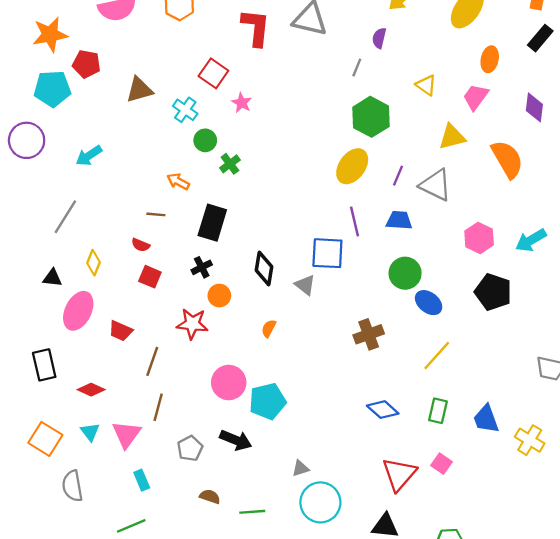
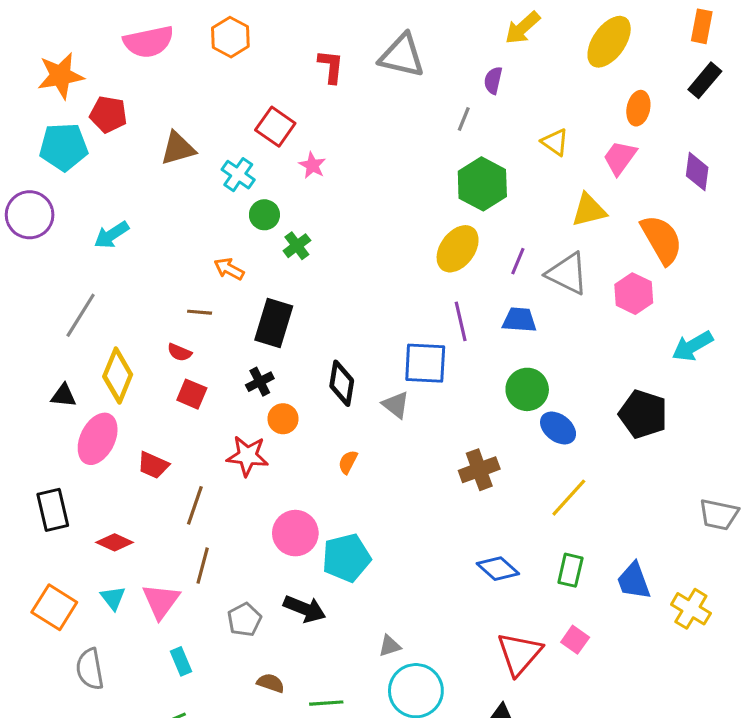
red L-shape: (256, 28) -> (331, 66), size x0.7
pink hexagon: (479, 238) -> (634, 294), moved
yellow diamond: (94, 263) -> (118, 375), size x1.6

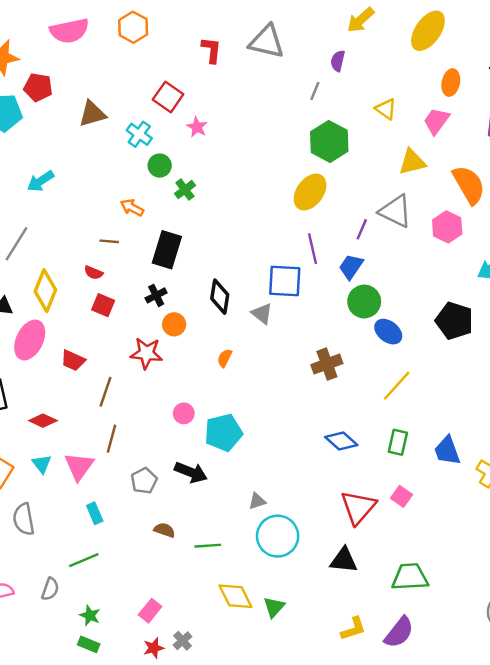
purple line: (518, 261) -> (362, 229), moved
blue trapezoid: (519, 320) -> (351, 267), moved, turned -60
pink circle: (295, 533) -> (184, 413), size x0.6

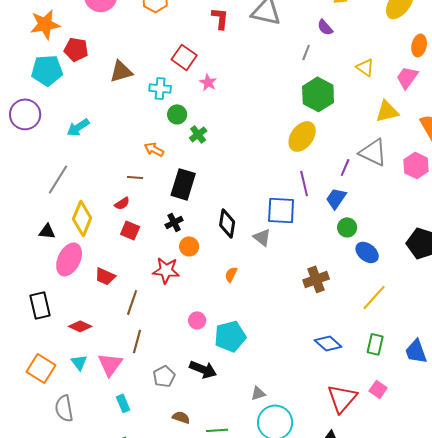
purple semicircle: (338, 61) -> (325, 27), turned -54
cyan cross: (139, 134) -> (160, 88), turned -30
red semicircle: (93, 273) -> (122, 203), turned -56
green circle: (364, 301) -> (347, 227), size x0.7

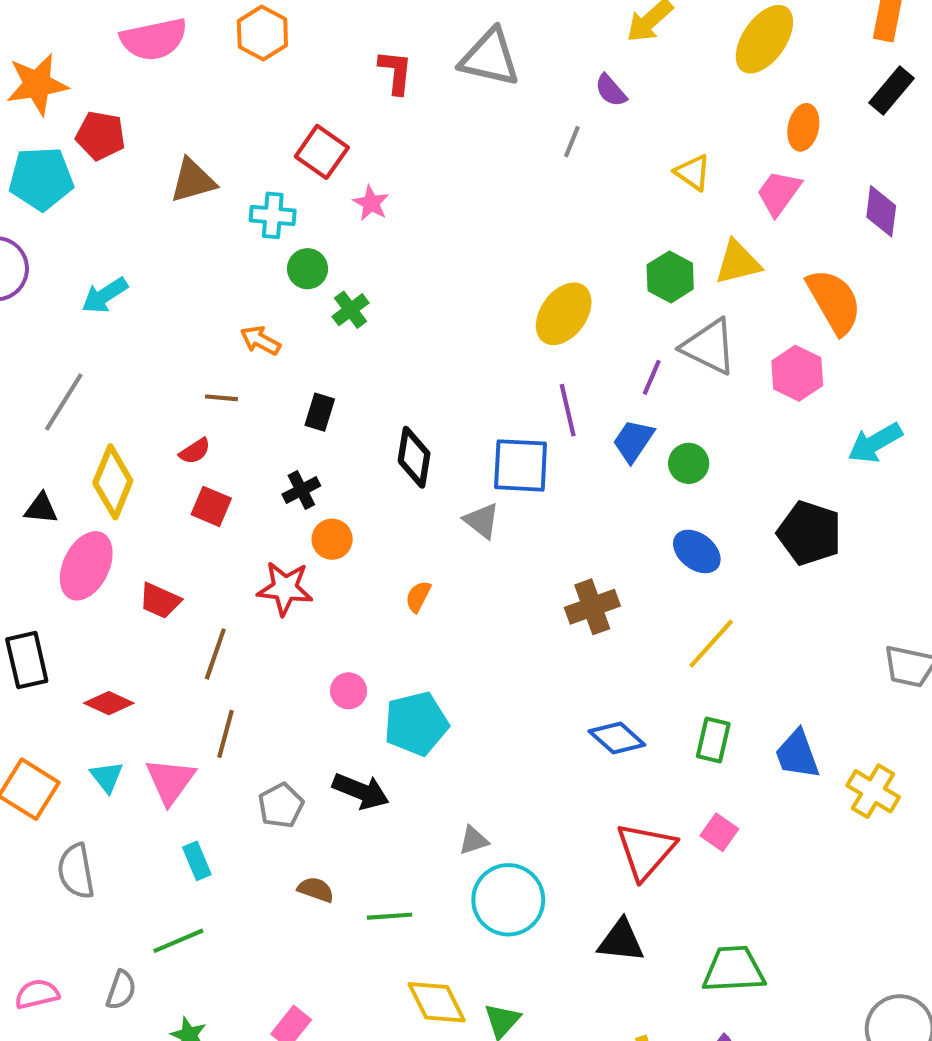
green hexagon: (318, 94) -> (670, 277), moved, size x0.7
black rectangle: (183, 184) -> (320, 412), size x0.6
black diamond: (227, 223) -> (414, 457), moved
green circle: (347, 227) -> (689, 463), moved

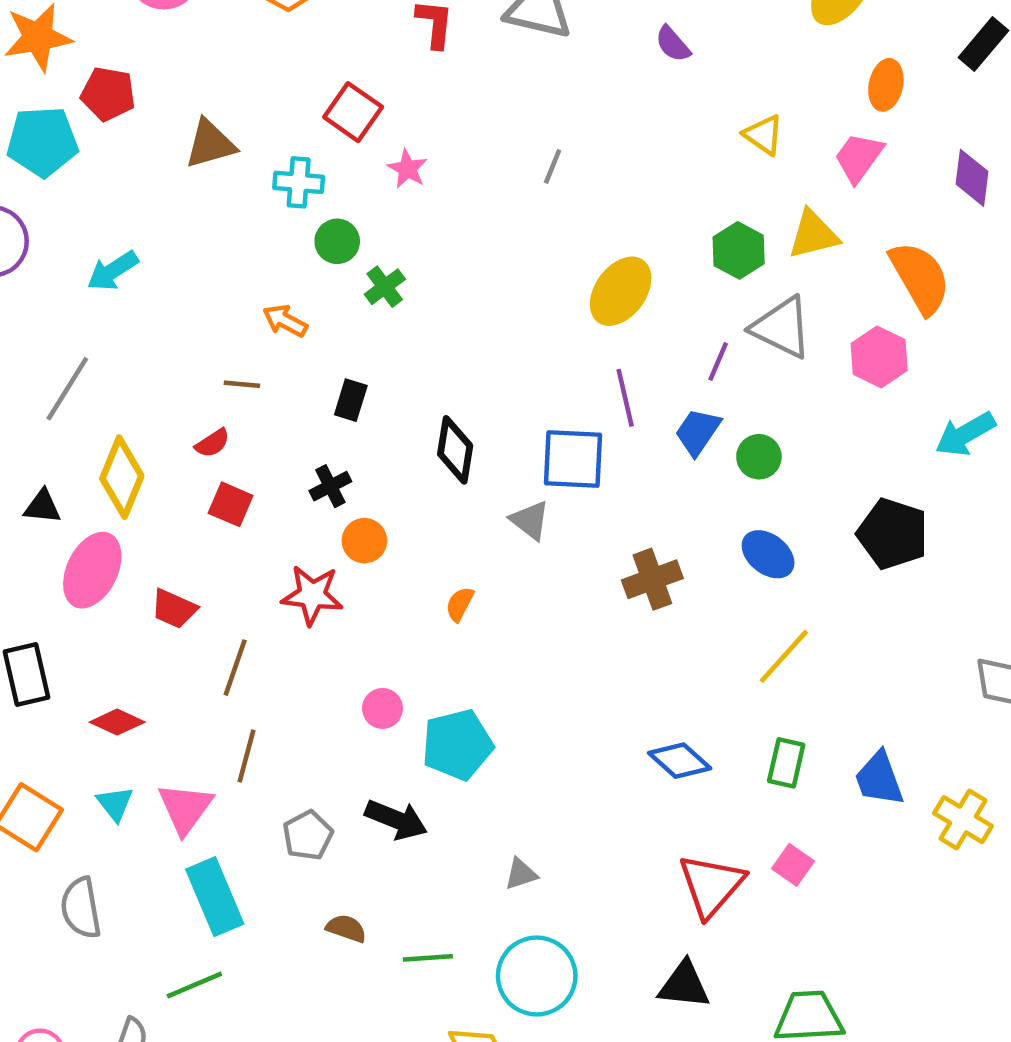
gray line: (572, 142) -> (553, 166), moved
brown cross: (592, 607) -> (652, 579), moved
cyan rectangle: (197, 861) -> (215, 897), size x1.8
cyan circle: (508, 900) -> (537, 976), moved

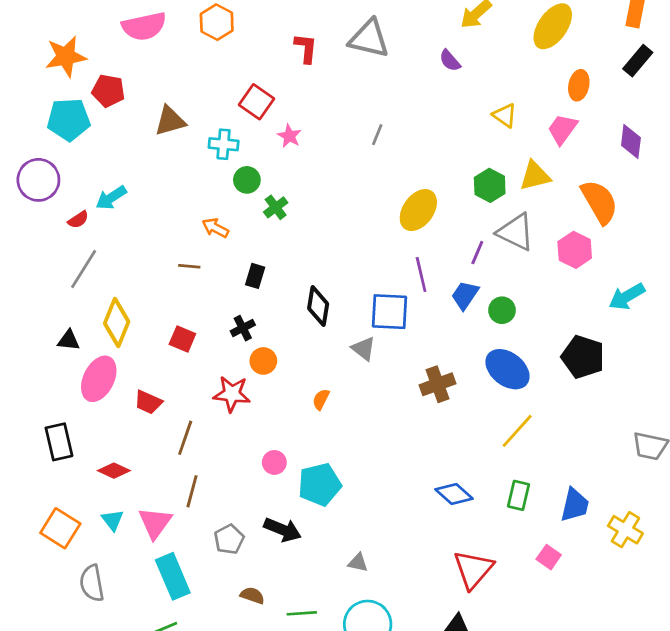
red semicircle: (212, 443) -> (78, 220), moved
blue ellipse: (768, 554) -> (507, 369), size x1.4
blue trapezoid: (879, 779) -> (575, 505), turned -147
pink square: (793, 865) -> (549, 557), moved
gray triangle: (521, 874) -> (358, 563), turned 30

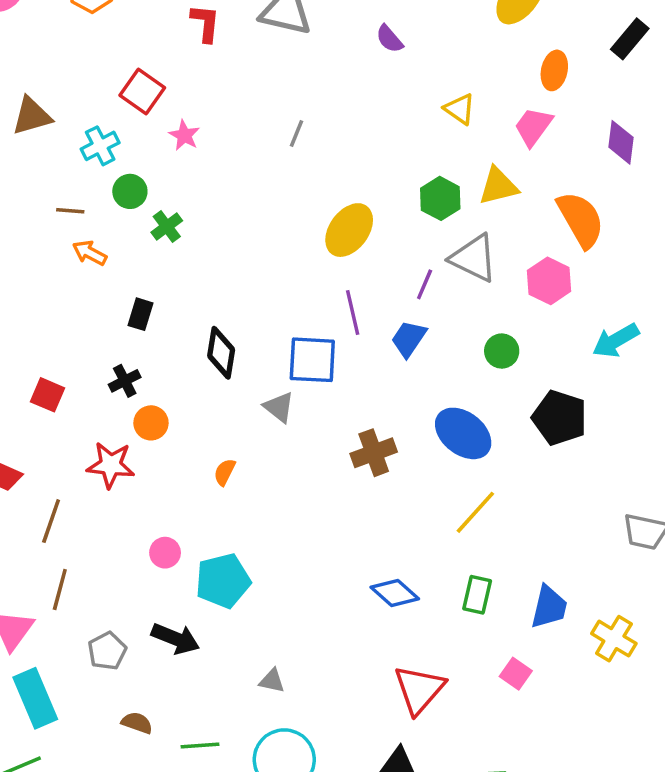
cyan cross: (224, 144) -> (100, 146), turned -32
brown line: (189, 266) -> (70, 211), moved
green circle: (502, 310) -> (502, 351), moved

